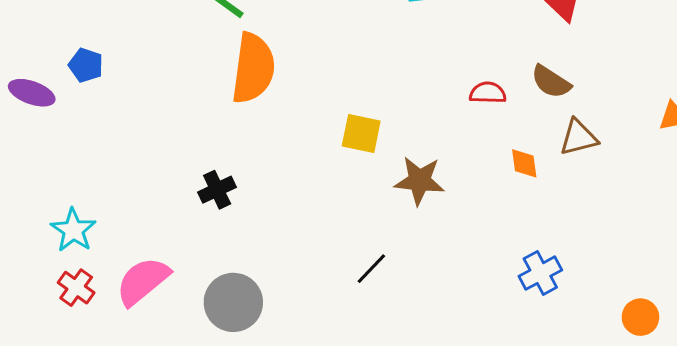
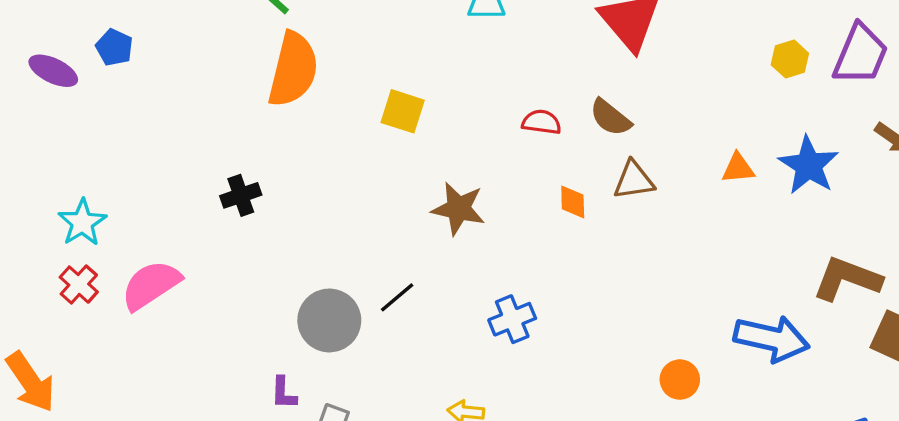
yellow square: (361, 134) -> (403, 111), moved
blue cross: (540, 273) -> (512, 319), moved
gray circle: (233, 302) -> (329, 320), moved

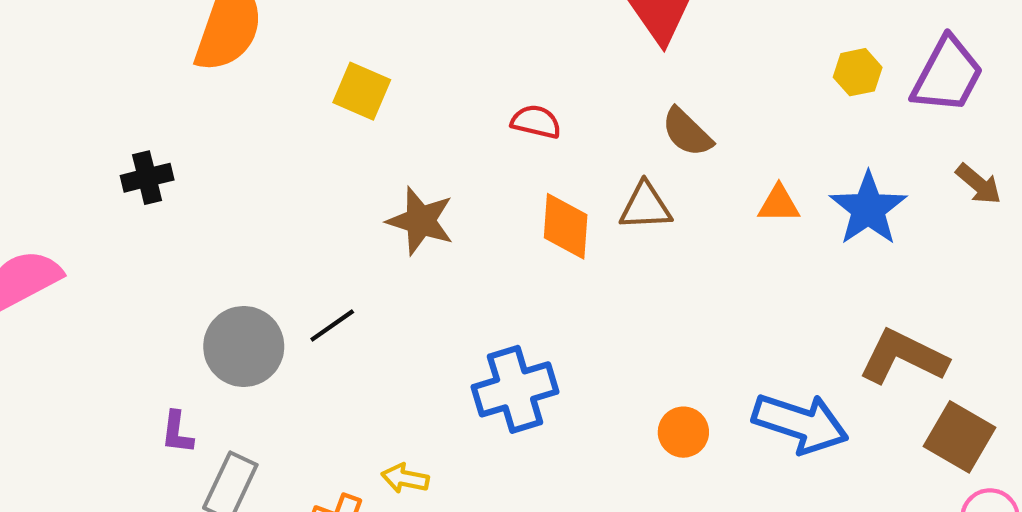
brown semicircle: (610, 117) -> (687, 132), moved
orange diamond: (573, 202) -> (566, 226), size x1.5
blue cross: (512, 319) -> (515, 389), moved, size x1.4
orange circle: (680, 380) -> (683, 432), moved

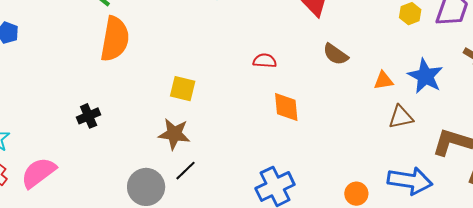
yellow square: (362, 91) -> (183, 89), moved
brown triangle: (645, 206) -> (401, 117), moved
brown star: (421, 221) -> (174, 134), moved

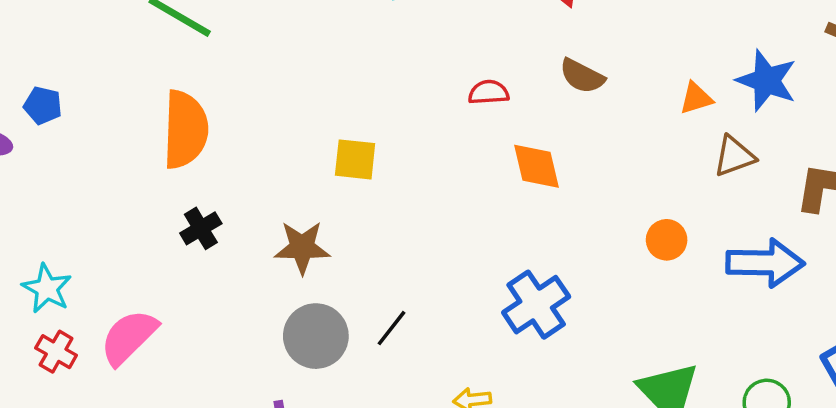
orange semicircle: (115, 39) -> (185, 130), moved
brown semicircle: (336, 54) -> (582, 76), moved
brown star: (174, 134) -> (302, 247), moved
black line: (185, 171) -> (391, 328), moved
orange circle: (356, 194) -> (667, 240), moved

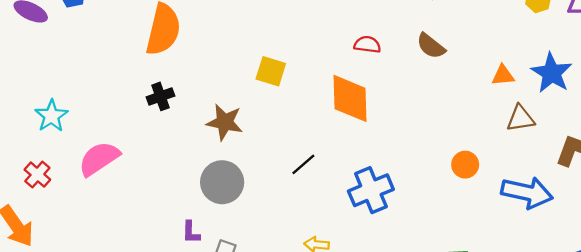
orange diamond: (536, 166) -> (350, 98), moved, size x1.4
black line: (391, 328) -> (303, 164), moved
red cross: (56, 352) -> (37, 175), moved

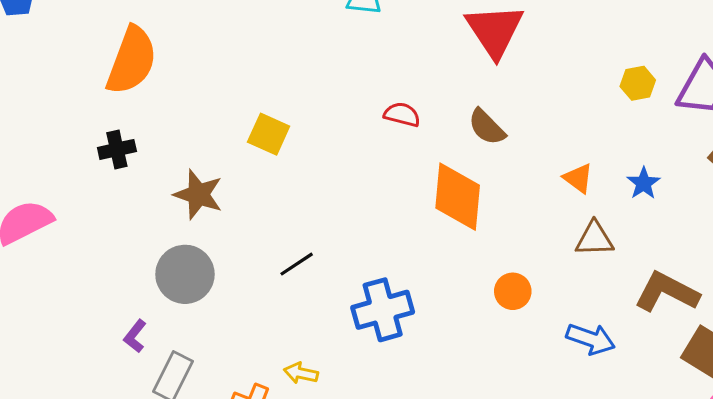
blue star: (552, 73) -> (644, 183), size x0.6
orange triangle: (503, 75) -> (578, 178), turned 35
orange diamond: (350, 98) -> (458, 197), moved
blue arrow: (527, 193) -> (591, 339), size x0.7
purple L-shape: (191, 232) -> (135, 336), turned 30

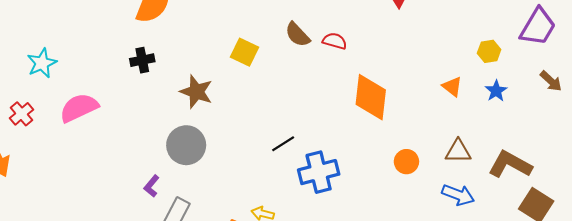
yellow hexagon: (638, 83) -> (489, 51), moved
brown semicircle: (487, 127) -> (297, 35), moved
brown triangle: (594, 239) -> (458, 151), moved
black line: (297, 264) -> (283, 144), moved

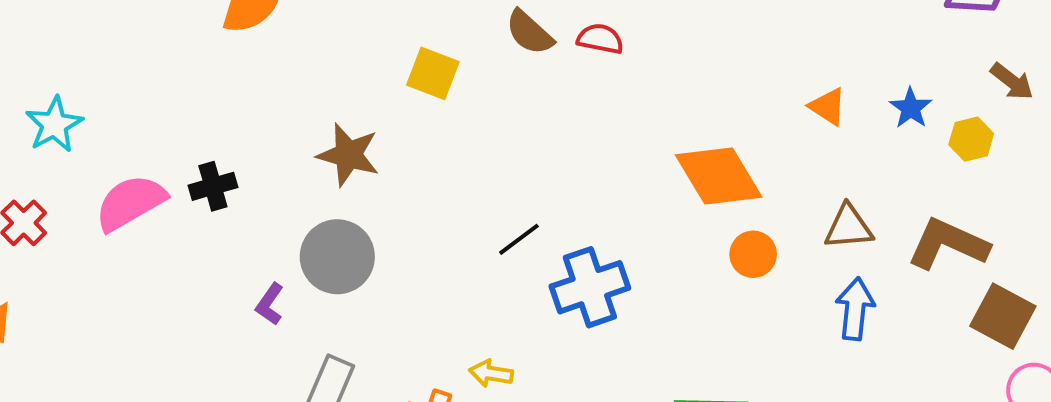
yellow hexagon: (489, 51) -> (971, 139), moved
black cross: (142, 60) -> (213, 186), moved
orange diamond: (371, 97) -> (719, 176), moved, turned -33
purple L-shape: (152, 186) -> (270, 304), moved
blue arrow: (458, 195) -> (855, 309), turned -100

